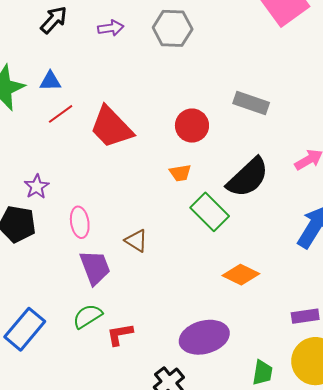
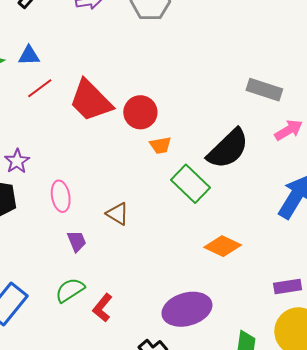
gray rectangle: (251, 103) -> (264, 90), moved
red circle: (192, 126) -> (140, 112), moved
purple trapezoid: (95, 267) -> (77, 241), size x0.6
red L-shape: (120, 334) -> (102, 308), turned -40

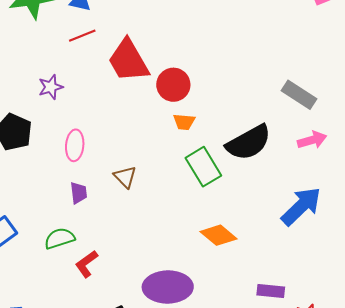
purple star: (17, 161) -> (51, 87), moved

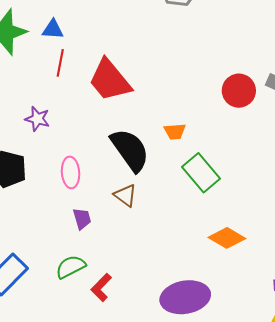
red line: (82, 36) -> (60, 63), turned -48
red circle: (173, 85) -> (239, 91), moved
purple star: (51, 87) -> (37, 119), turned -30
black semicircle: (249, 142) -> (130, 150), moved, turned -87

